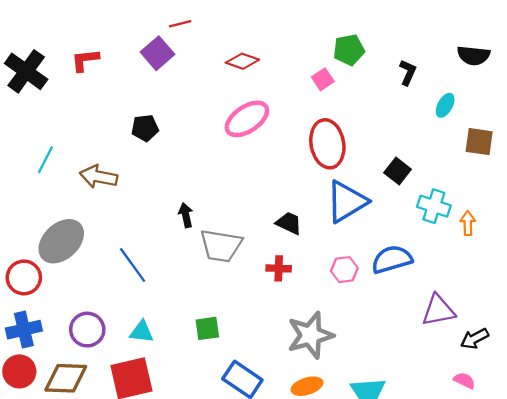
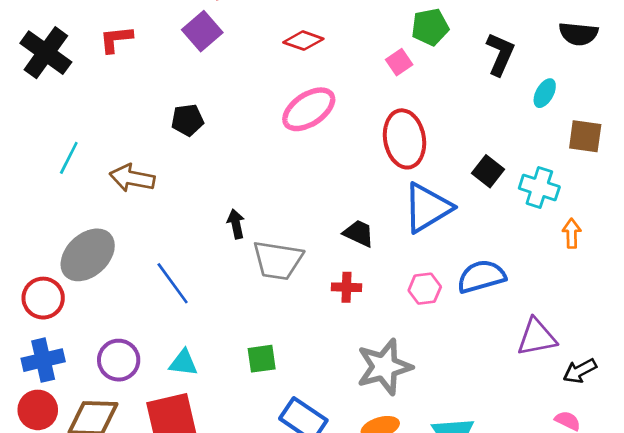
black L-shape: (408, 72) -> (500, 54), size x1.4
cyan cross: (434, 206) -> (539, 187), moved

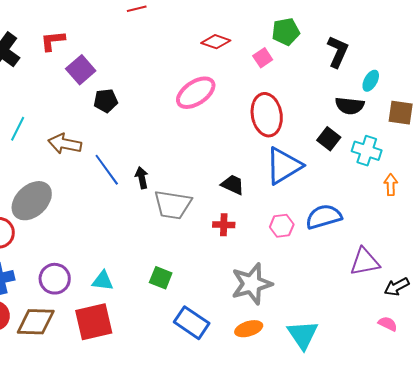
purple square: (202, 31) -> (81, 70), moved
black semicircle: (578, 34) -> (350, 106), moved
red diamond: (303, 41) -> (216, 42), moved
blue line: (173, 283) -> (107, 170), moved
green square: (262, 359) -> (161, 278), turned 30

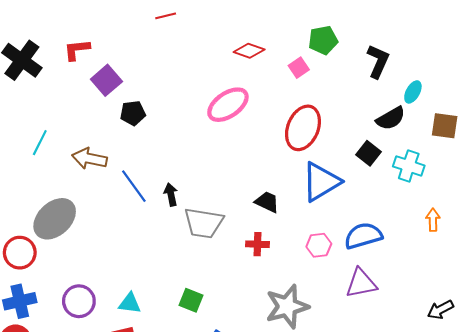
black semicircle: (350, 106) -> (391, 118), turned -36
red ellipse: (267, 115) -> (303, 128), turned 33
orange arrow: (391, 185) -> (433, 220), moved
purple triangle: (365, 262) -> (361, 283), moved

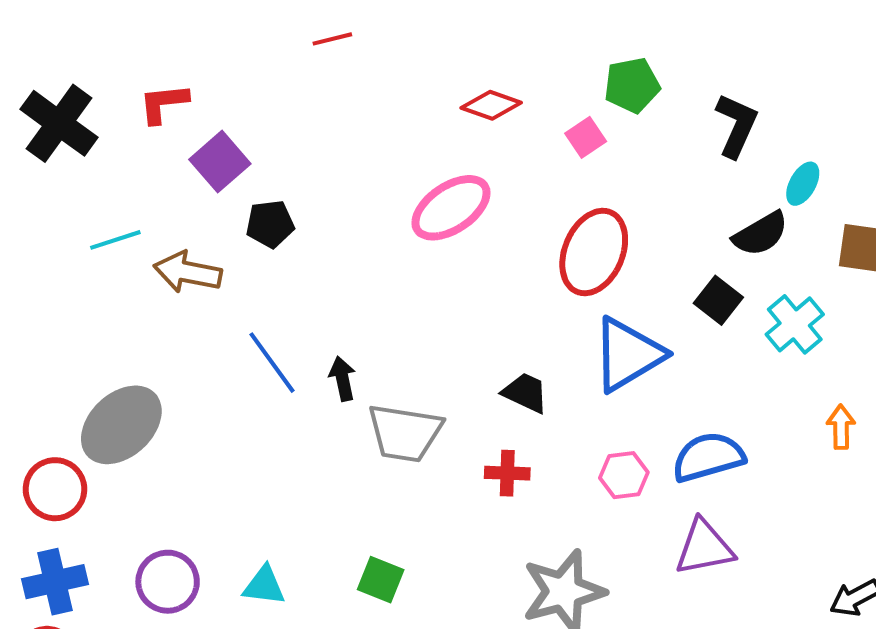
cyan line: (40, 143) -> (115, 240), moved, turned 45
brown arrow: (89, 159) -> (188, 272), moved
cyan cross: (409, 166) -> (795, 324), turned 32

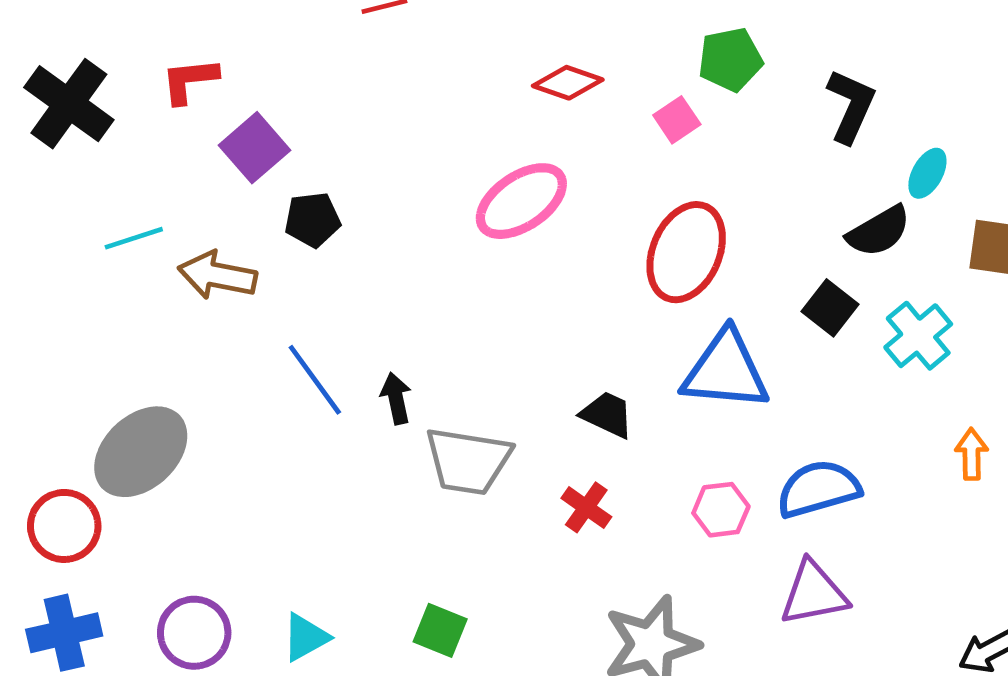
blue triangle: (628, 355) -> (726, 370), turned 36
red cross: (507, 473) -> (586, 507), turned 33
cyan triangle: (264, 586) -> (306, 637), turned -36

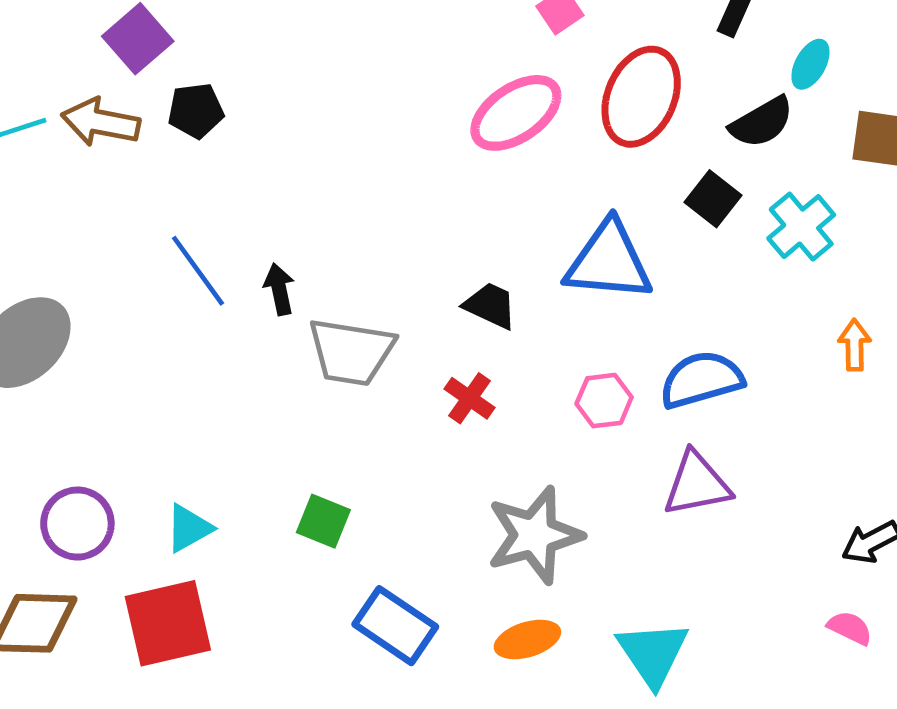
pink ellipse: (521, 201) -> (516, 113), moved
red ellipse: (686, 252) -> (641, 97), moved
brown arrow: (217, 275) -> (101, 122), moved

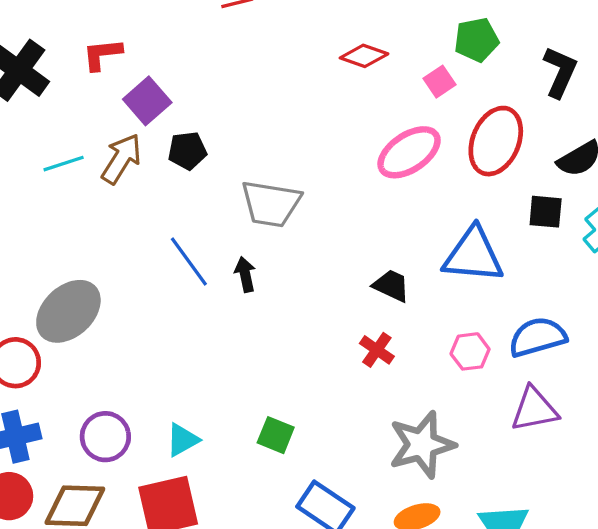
brown arrow: (101, 122) -> (121, 159), turned 111
black square: (713, 199) -> (546, 212), turned -33
gray trapezoid: (351, 352) -> (271, 204), moved

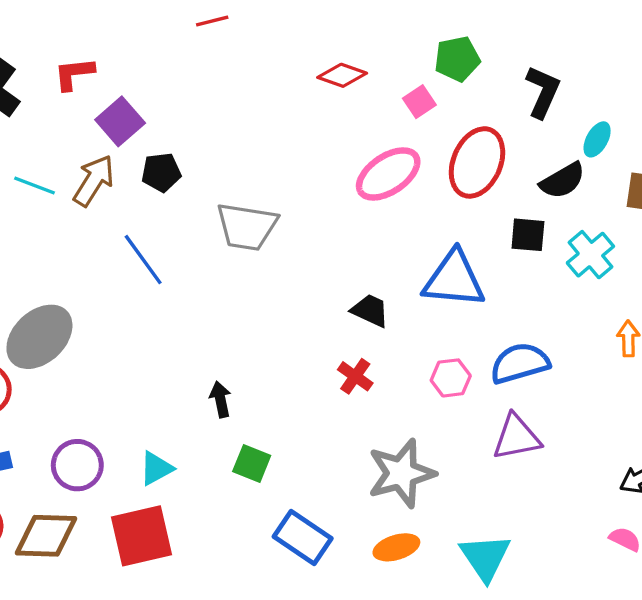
cyan line: (64, 164) -> (35, 186), turned 39
blue line: (189, 262) -> (143, 260), moved
black arrow: (245, 274) -> (220, 399), moved

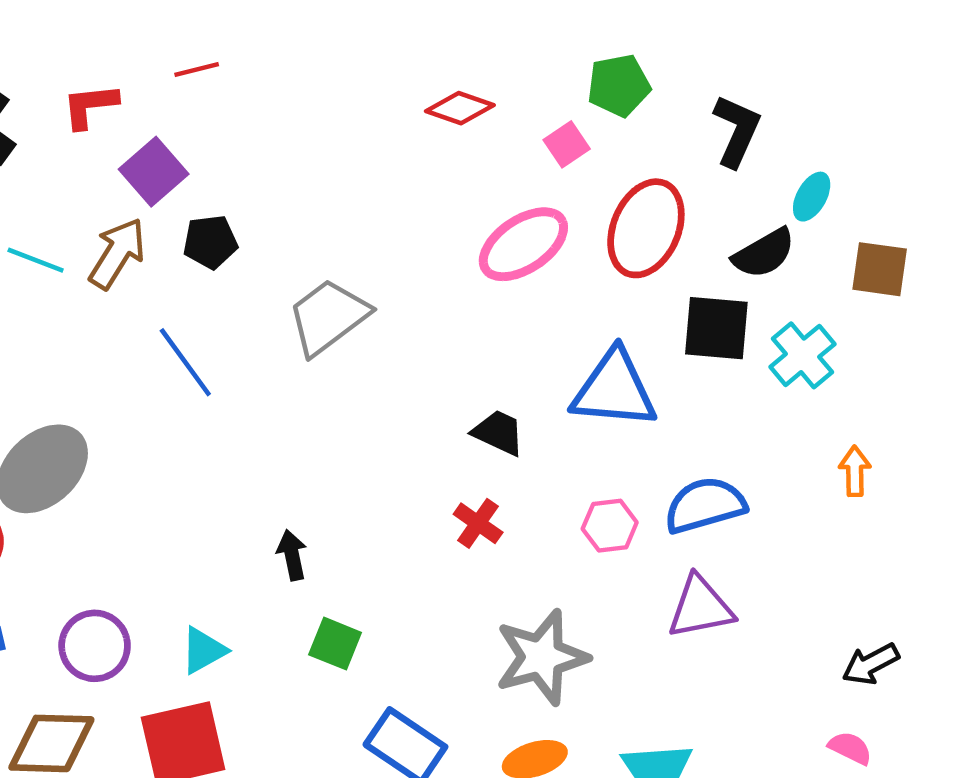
red line: (212, 21) -> (197, 70), moved
gray trapezoid: (247, 227) -> (328, 317), turned 134
black square: (528, 235) -> (716, 328), size x1.4

